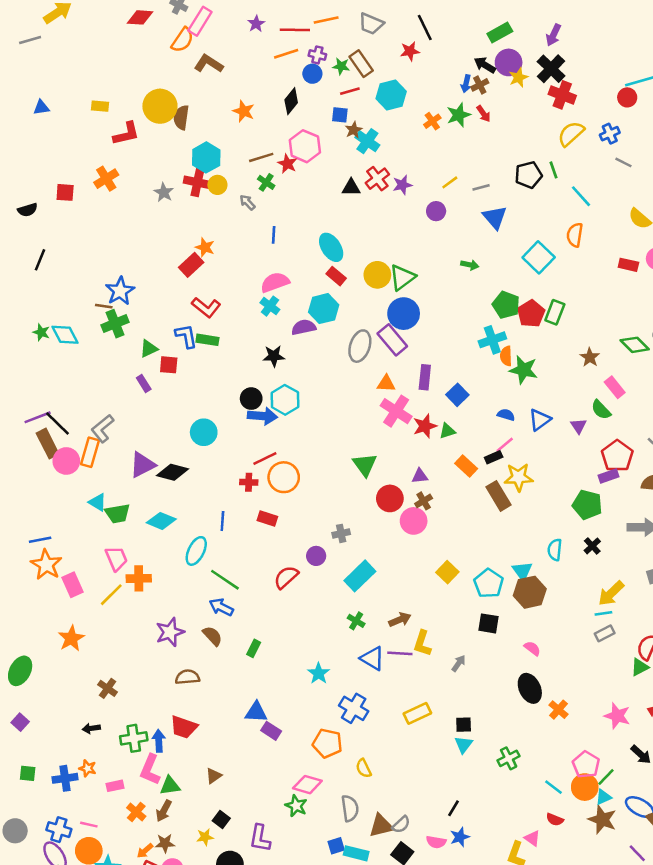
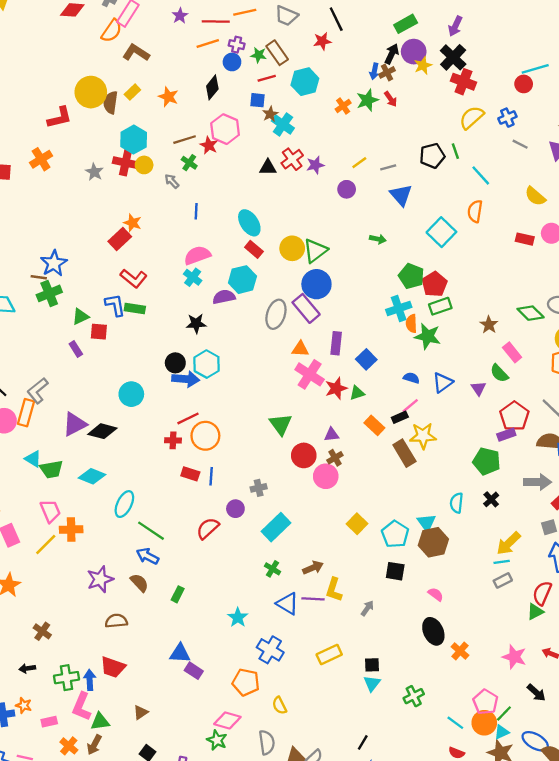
black arrow: (485, 65) -> (392, 54), turned 84
yellow rectangle: (100, 106) -> (132, 92), moved, turned -49
green rectangle: (555, 312) -> (440, 306), moved, turned 50
blue line: (222, 521) -> (211, 476), moved

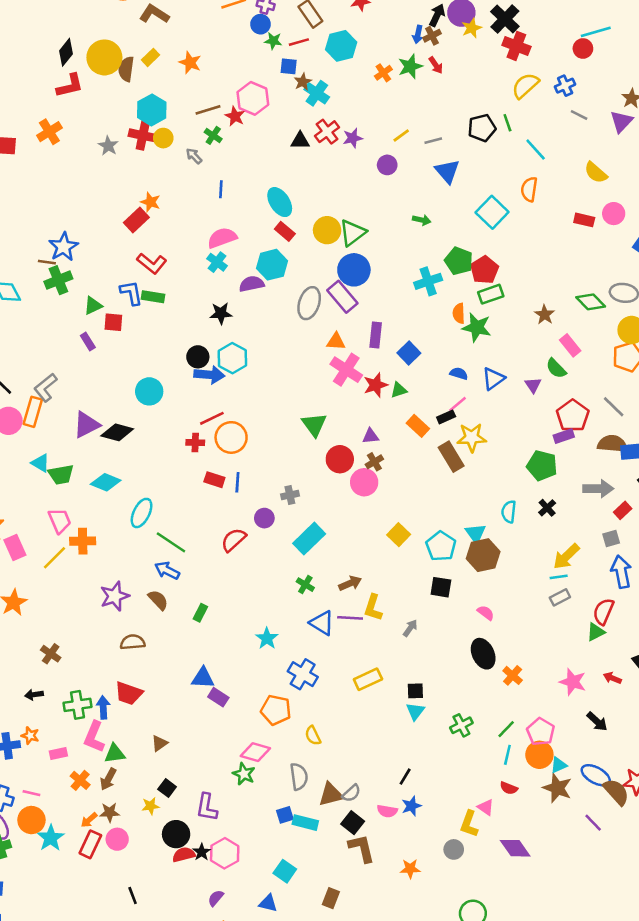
green star: (259, 55) -> (273, 41), moved
black diamond: (212, 87) -> (66, 52), moved
cyan cross: (399, 308) -> (428, 281), moved
green line: (504, 713) -> (506, 729), moved
cyan line: (455, 723) -> (507, 755), turned 66

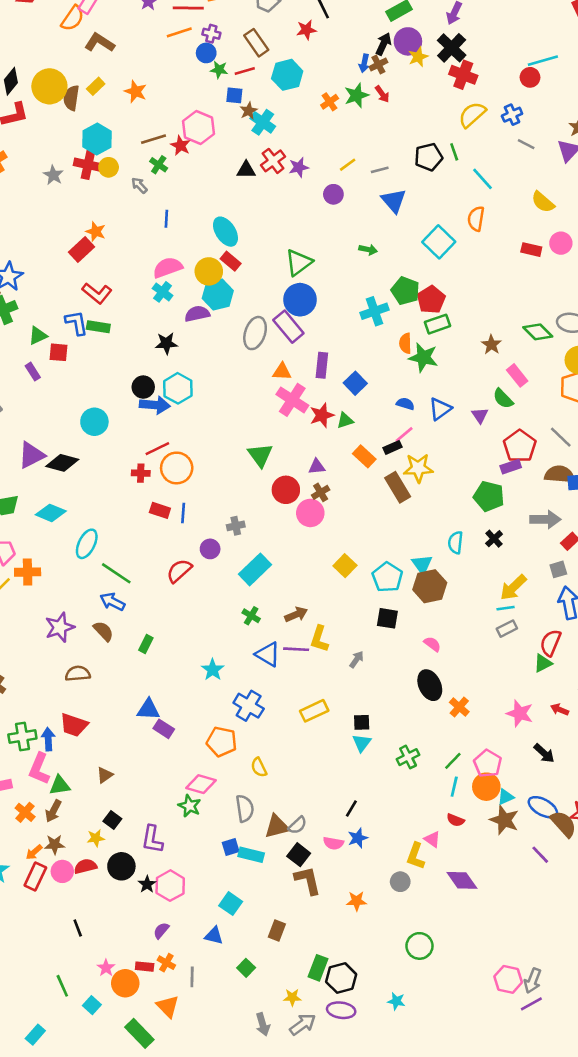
yellow circle: (327, 230) -> (209, 271), moved
red semicircle: (184, 855) -> (85, 866), moved

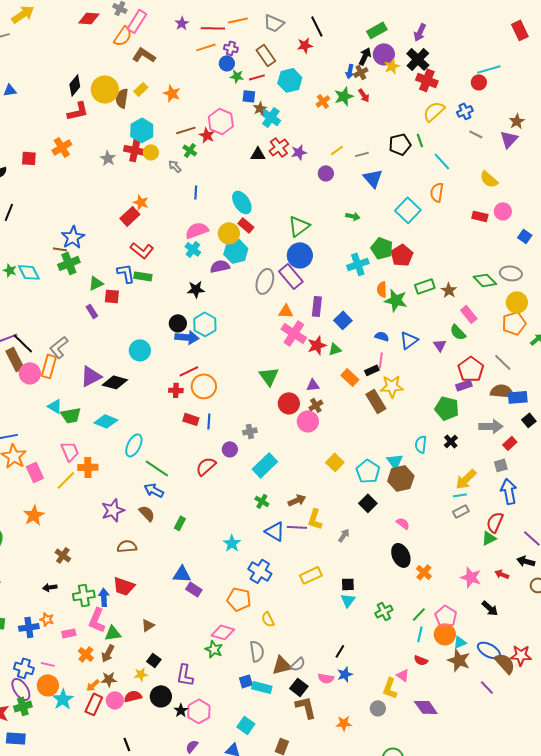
green rectangle: (437, 324) -> (425, 286), moved
pink line: (404, 435) -> (381, 360), turned -42
black square: (387, 618) -> (368, 503), turned 36

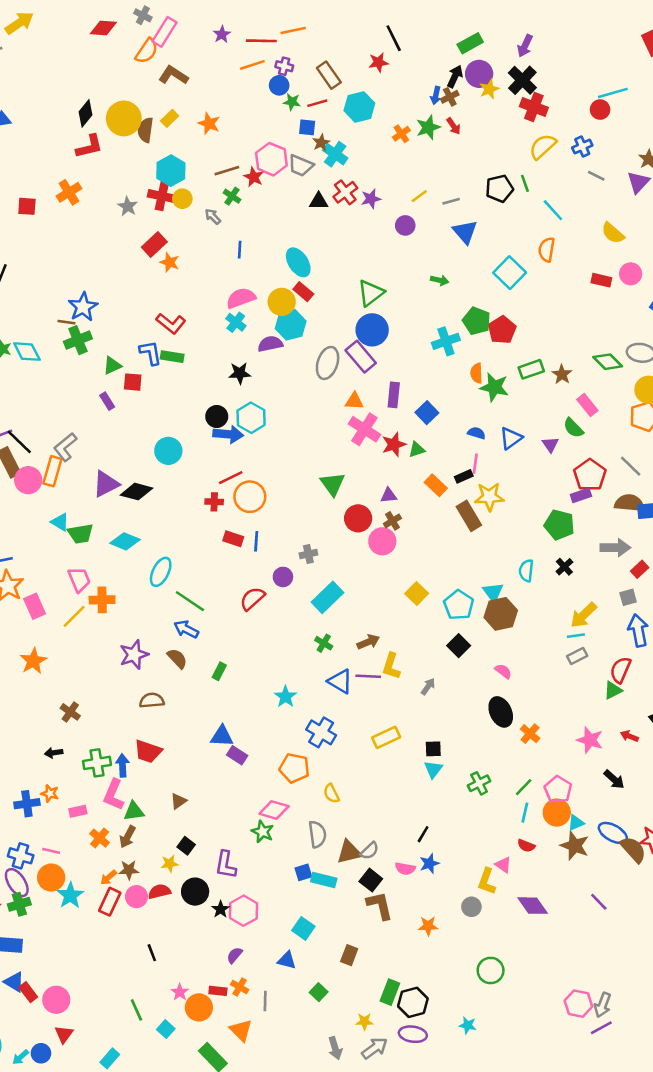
gray trapezoid: (274, 23) -> (301, 166), moved
red rectangle: (130, 216) -> (154, 245), moved
purple line: (487, 687) -> (599, 902), moved

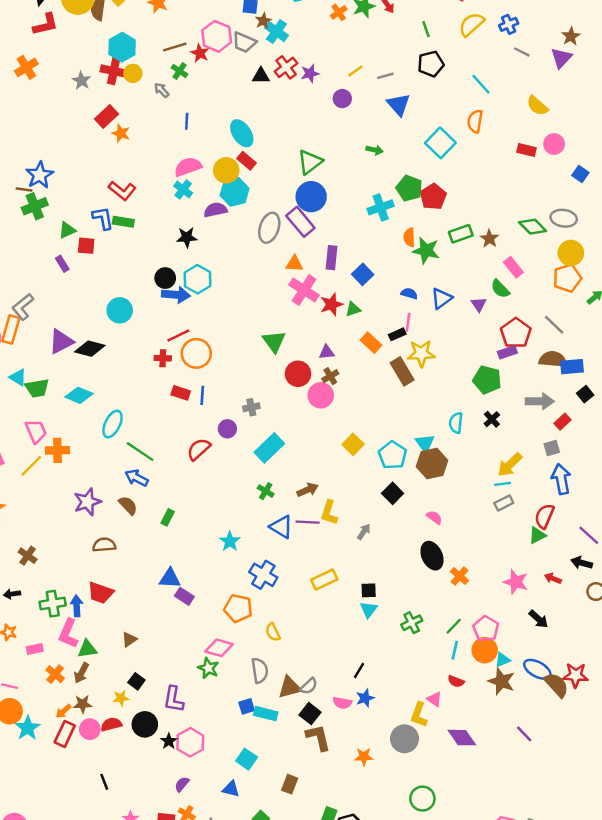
green line: (525, 183) -> (426, 29), moved
gray circle: (471, 907) -> (404, 739), size x1.5

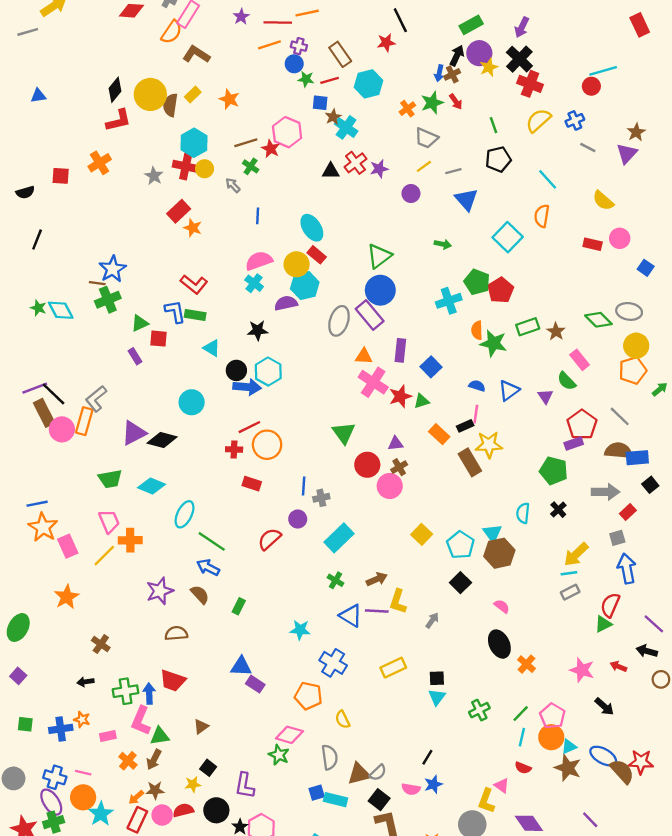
gray trapezoid: (244, 42) -> (426, 138), moved
cyan triangle: (18, 377) -> (212, 348), moved
blue line: (202, 395) -> (304, 486), moved
cyan star: (230, 541) -> (300, 630), turned -30

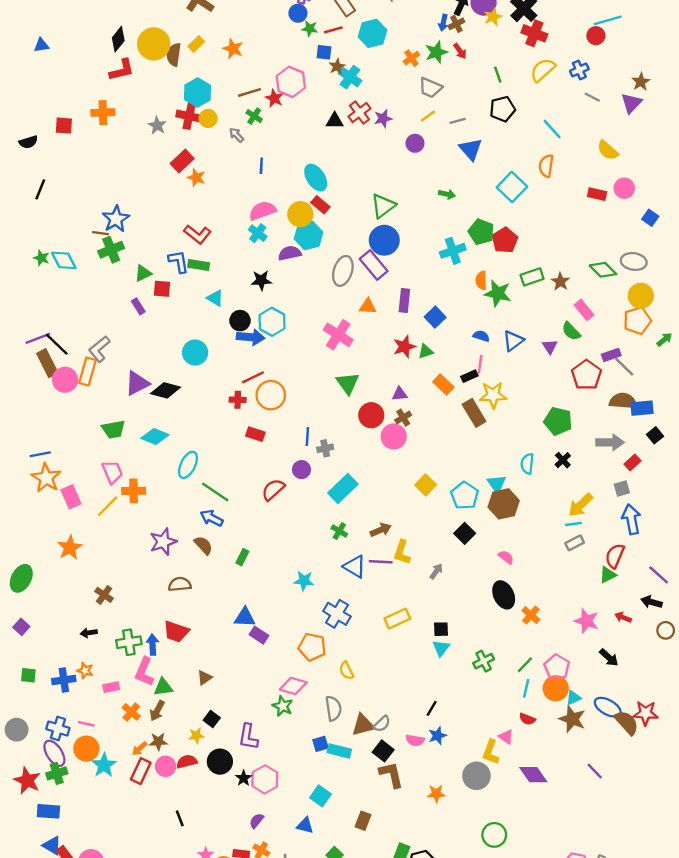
orange cross: (100, 163) -> (103, 113), turned 30
pink cross: (373, 382) -> (338, 335), moved
purple rectangle: (574, 444) -> (611, 355), moved

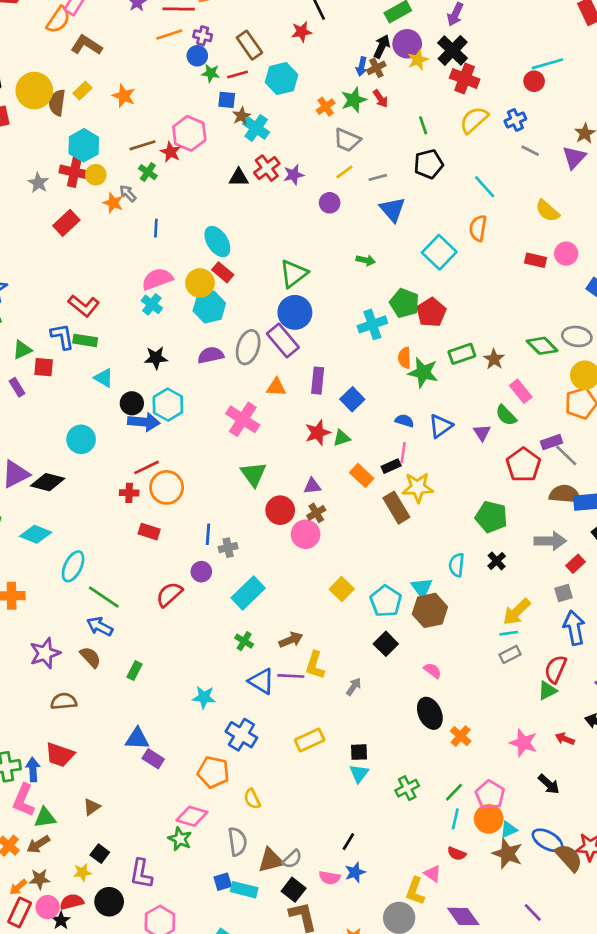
orange star: (196, 178) -> (113, 203), moved
purple semicircle: (290, 253) -> (211, 355), moved
brown arrow: (157, 711) -> (38, 844), turned 30
black star: (244, 778) -> (61, 920), moved

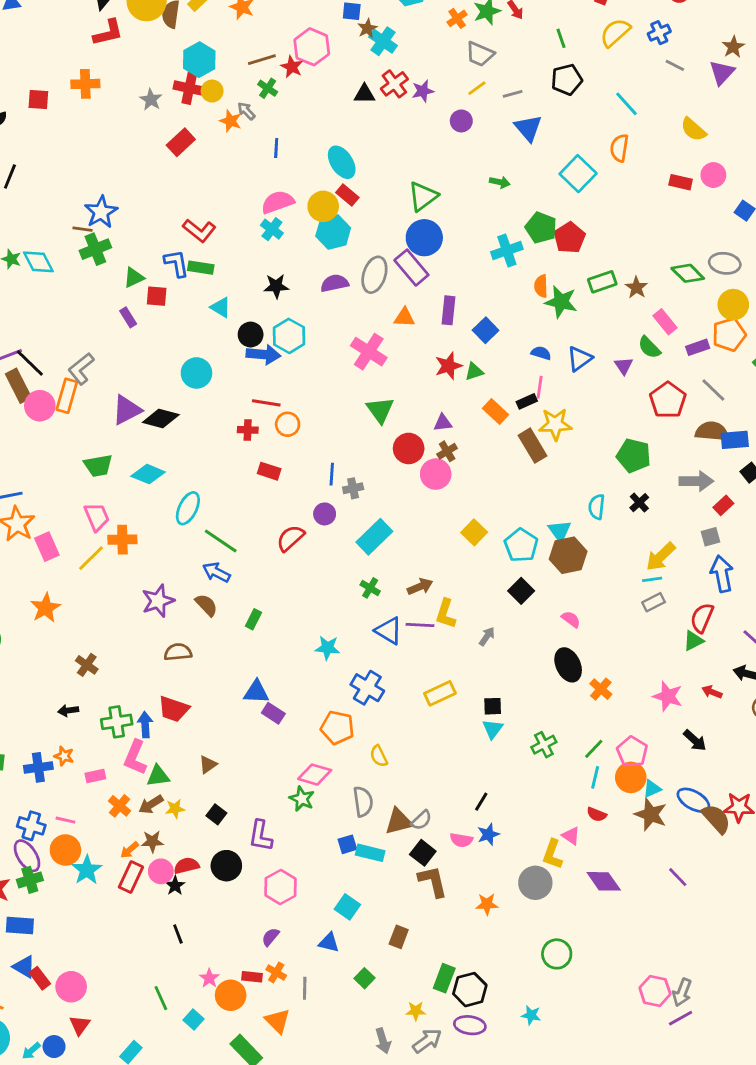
purple rectangle: (551, 442) -> (698, 347), moved
red line: (147, 467) -> (266, 403), turned 35
orange circle: (167, 487) -> (288, 424), size x0.7
yellow star: (82, 872) -> (175, 809), moved

